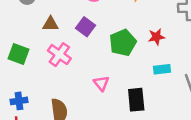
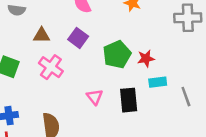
red star: (156, 37) -> (146, 58), moved
black rectangle: (136, 100) -> (129, 100), moved

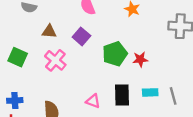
cyan rectangle: (158, 82) -> (150, 92), moved
pink triangle: (95, 97) -> (93, 101), moved, turned -35

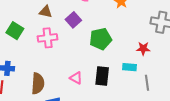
red star: (140, 59) -> (143, 49), moved
pink cross: (55, 60) -> (48, 38), turned 36
cyan rectangle: (150, 92) -> (130, 67), moved

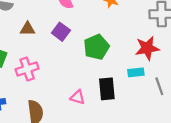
pink cross: (48, 38) -> (27, 69), moved
red star: (143, 49) -> (147, 48), size x1.5

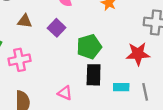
cyan rectangle: (136, 72) -> (121, 87), moved
black rectangle: (107, 89) -> (94, 75), moved

